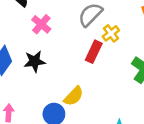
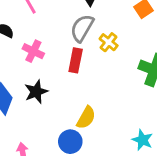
red rectangle: (94, 52) -> (76, 60), moved

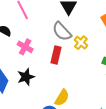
gray semicircle: (82, 28) -> (62, 31), turned -75

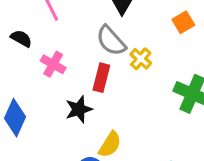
black star: (26, 77) -> (79, 109), moved

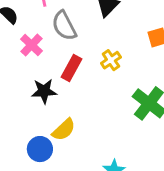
gray semicircle: (111, 41) -> (64, 26), moved

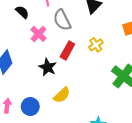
black star: (44, 91) -> (48, 67), turned 30
blue circle: (40, 149) -> (30, 106), moved

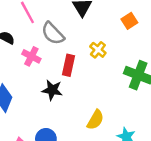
yellow semicircle: (62, 95) -> (95, 120), moved

